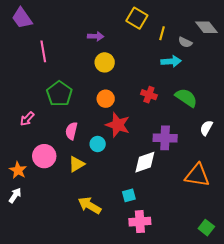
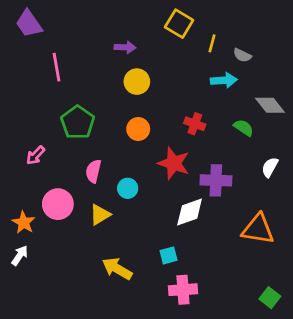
gray diamond: (206, 27) -> (270, 105), moved
green semicircle: (186, 98) -> (244, 128), size x0.7
red star: (118, 125) -> (174, 163), moved

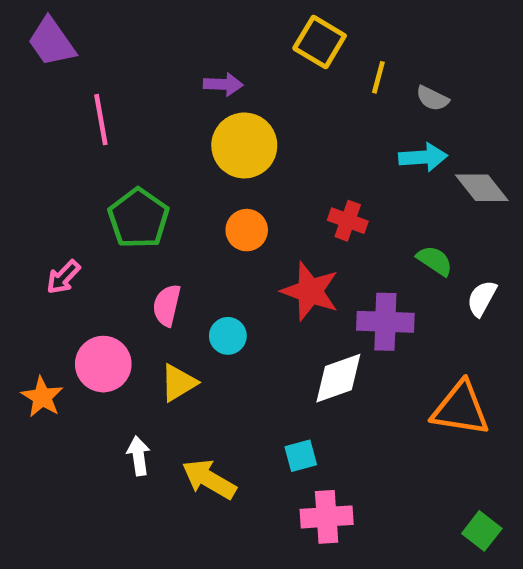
cyan arrow: (224, 80) -> (423, 157), moved
yellow circle: (137, 82) -> (244, 145), size x1.4
green semicircle: (244, 128) -> (435, 261), moved
white arrow: (20, 255) -> (139, 456), moved, turned -42

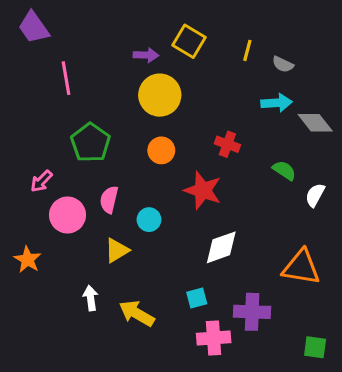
yellow square: (320, 42) -> (189, 41), moved
purple cross: (385, 322) -> (252, 312), moved
pink circle: (103, 364) -> (68, 215), moved
green square: (482, 531) -> (315, 347), turned -30

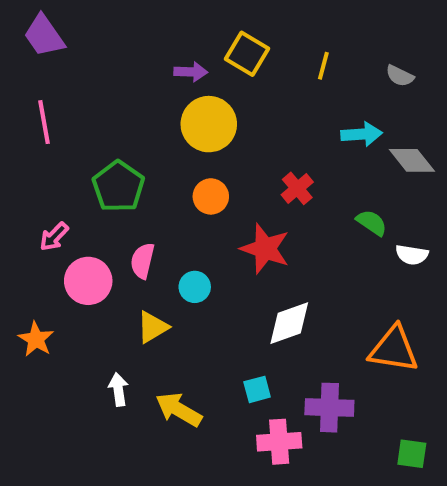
gray semicircle: (283, 64) -> (400, 76), moved
pink line: (66, 78) -> (44, 122), moved
red cross: (227, 144) -> (297, 188), turned 30
white semicircle: (315, 195) -> (412, 255), turned -110

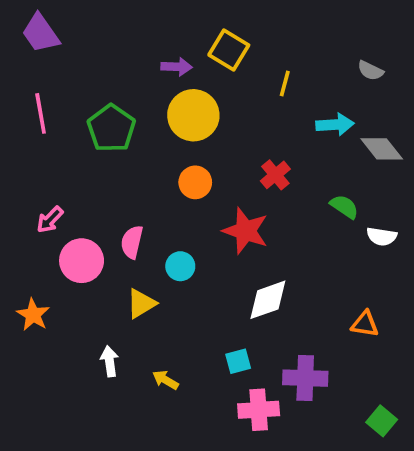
yellow line: (323, 66) -> (285, 84), moved
green pentagon: (118, 186) -> (111, 128), moved
orange triangle: (394, 349) -> (365, 324), size x0.6
yellow arrow: (179, 410) -> (165, 380), size x0.6
green square: (412, 454) -> (382, 421), turned 32

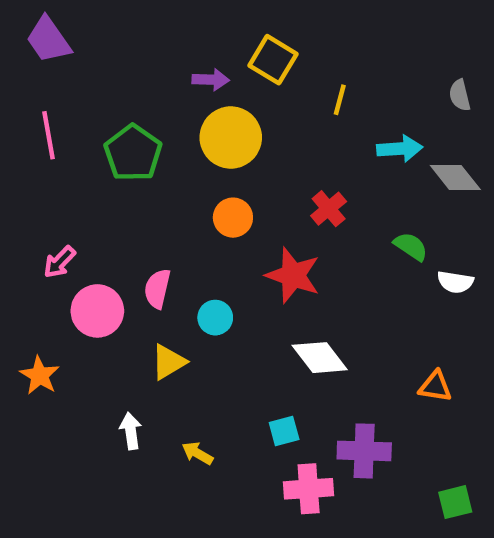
gray semicircle: (370, 71) -> (460, 95), moved, turned 50
white diamond: (268, 300) -> (320, 358), turned 72
green square: (382, 421) -> (455, 502), turned 36

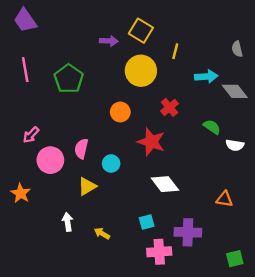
yellow circle: (231, 138) -> (141, 71), moved

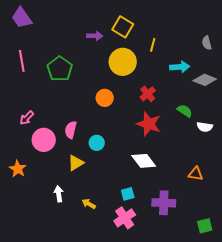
gray diamond: (235, 91) -> (205, 80), turned -30
red star: (151, 142) -> (149, 124), moved
pink cross: (159, 252) -> (125, 218), moved, turned -30

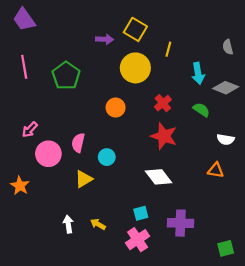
cyan arrow: (180, 67) -> (198, 73), turned 84
green semicircle: (185, 111) -> (201, 110), moved
orange triangle: (196, 174) -> (216, 170), moved
white arrow: (59, 194) -> (68, 224), moved

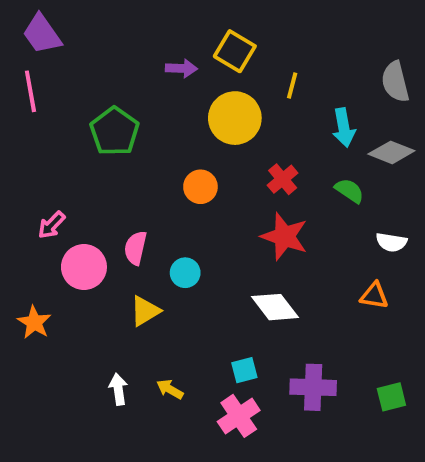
gray semicircle: (228, 47) -> (395, 82), size x1.5
pink line: (24, 67) -> (30, 91), moved
green square: (226, 248) -> (391, 397), moved

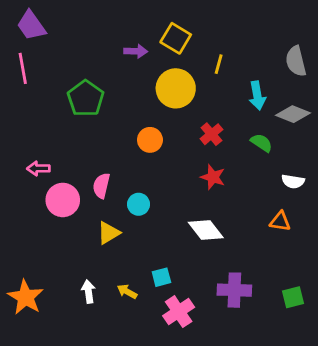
pink arrow: (51, 225) -> (38, 168), turned 45
red star: (284, 236) -> (213, 177), size x0.7
orange star: (34, 322) -> (26, 297), moved, size x1.4
cyan square: (244, 370) -> (161, 277), moved

